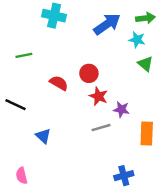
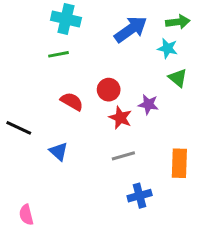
green line: (24, 55) -> (59, 54), moved
purple star: (121, 109) -> (148, 104), moved
blue triangle: (43, 136) -> (59, 151), moved
blue cross: (124, 176) -> (140, 196), moved

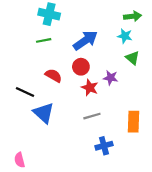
blue arrow: (131, 29) -> (85, 40), moved
black line: (19, 128) -> (25, 92), moved
blue triangle: (59, 151) -> (44, 113), size x1.5

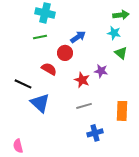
blue arrow: (85, 40) -> (78, 37), size x0.7
red circle: (81, 67) -> (65, 53), moved

